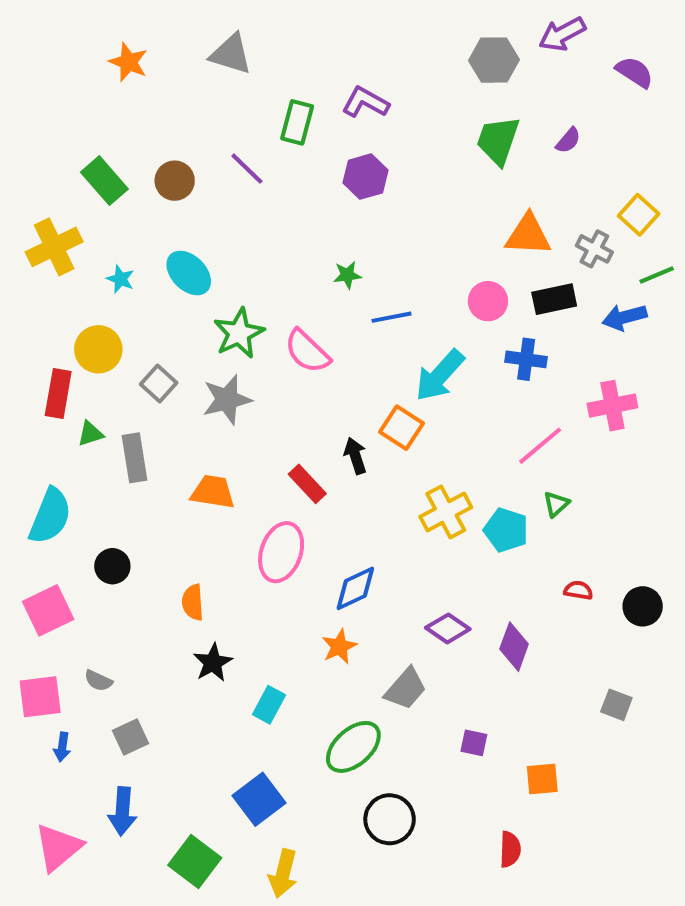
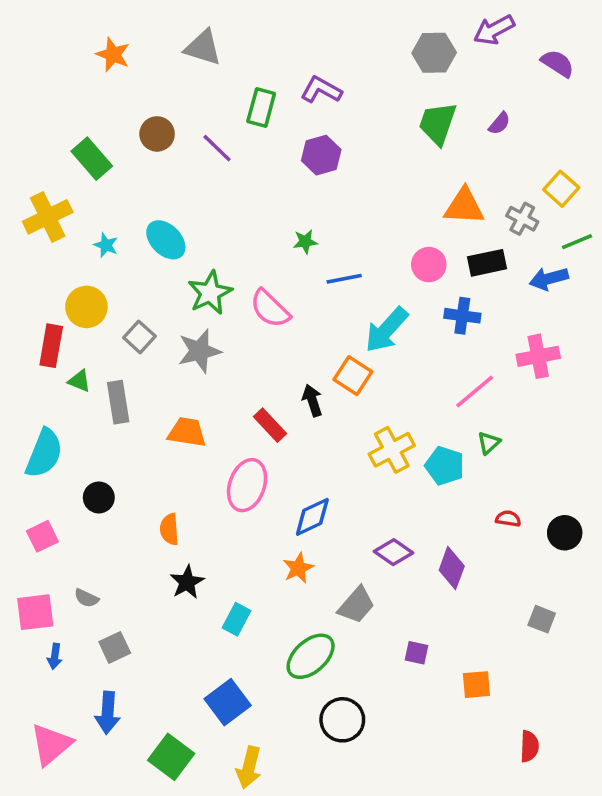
brown circle: (175, 181) -> (157, 134), moved
green triangle: (90, 434) -> (79, 381), turned 40
pink square: (48, 610) -> (42, 536), size x0.7
red semicircle: (510, 849) -> (529, 746), moved

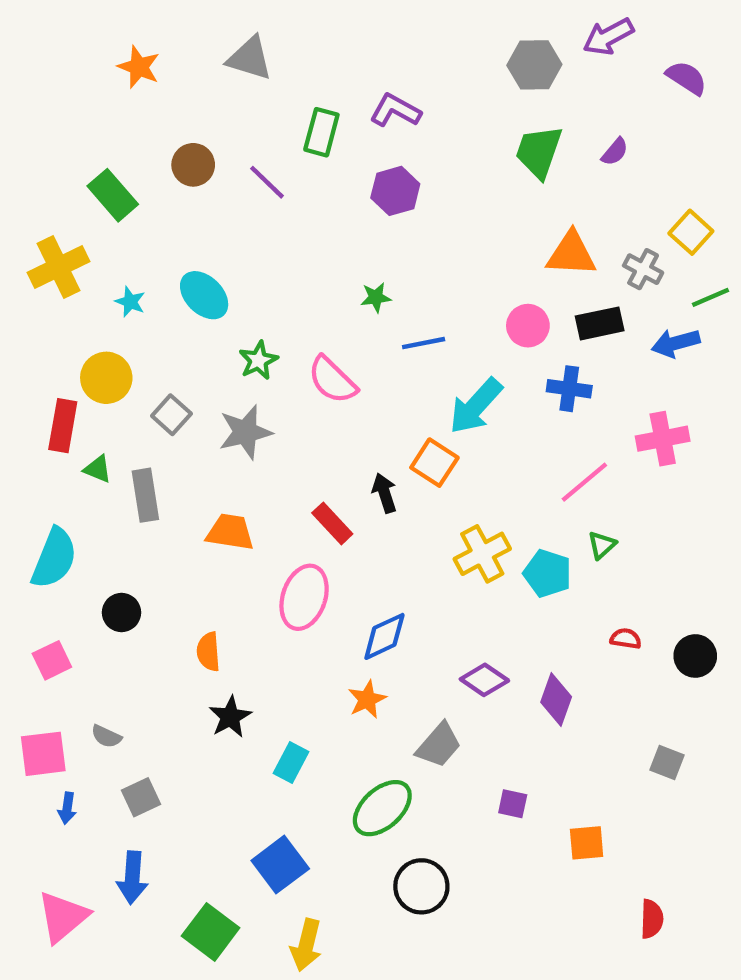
green star: (210, 293) -> (258, 360), size x0.7

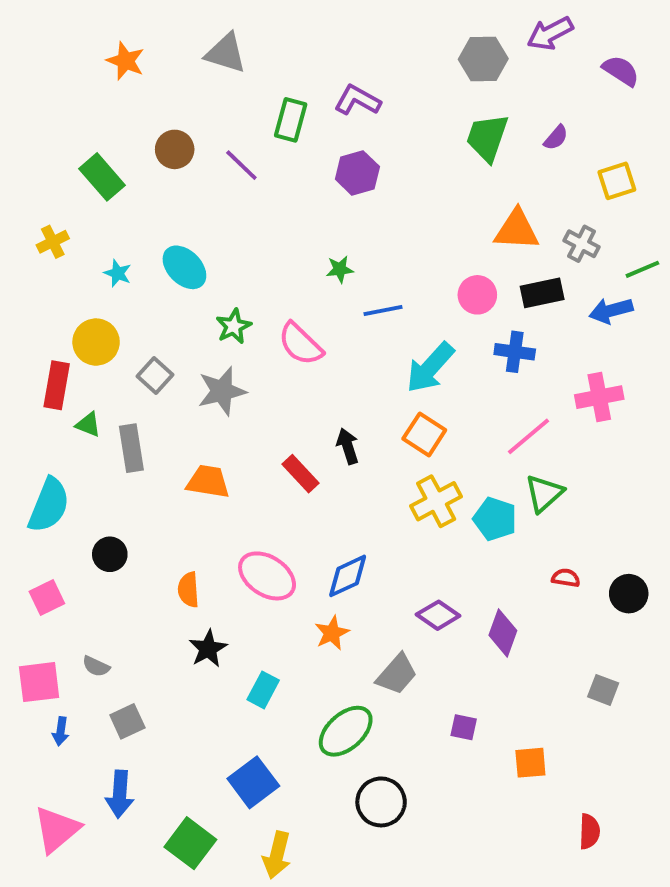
yellow square: (691, 232) -> (617, 181), moved, turned 30
yellow cross: (58, 267) -> (53, 242), size x0.6
orange square: (434, 463) -> (424, 434), moved
green triangle: (602, 545) -> (544, 493), size x1.5
pink ellipse: (304, 597) -> (267, 576), moved, turned -76

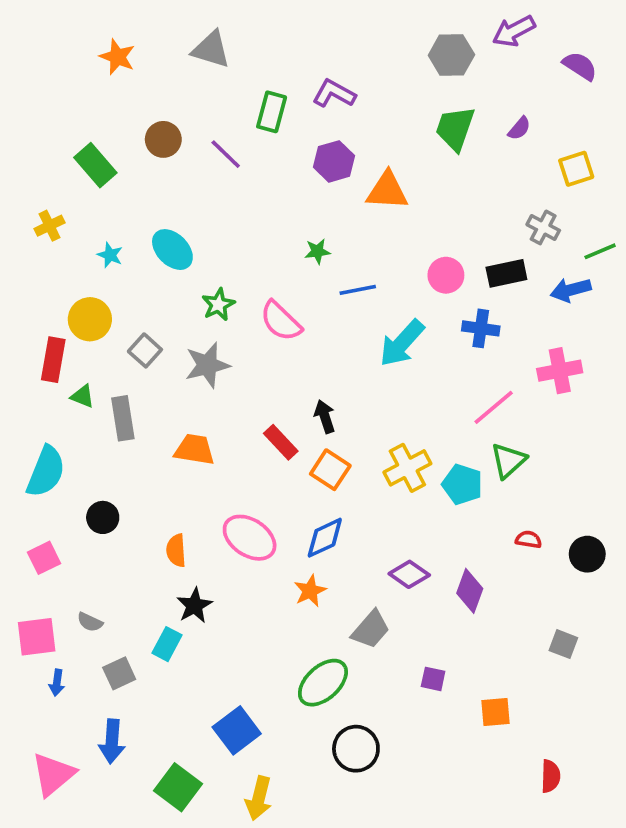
orange triangle: (517, 230) -> (387, 191), moved
orange square: (424, 434) -> (330, 470), moved
cyan rectangle: (263, 690) -> (167, 644), moved

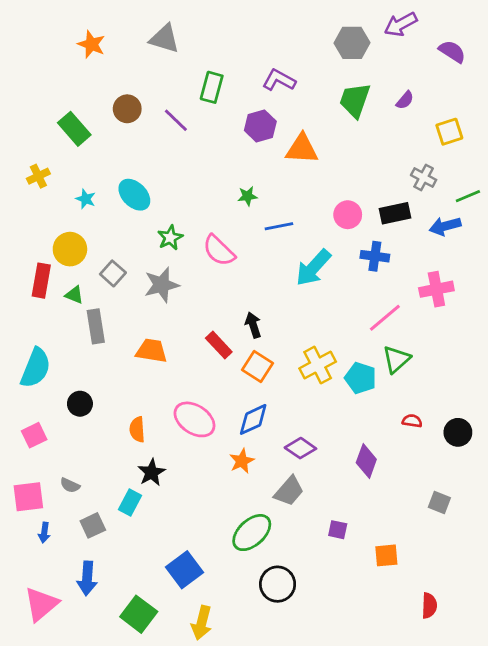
purple L-shape: (334, 94) -> (279, 80), moved
green triangle: (83, 396) -> (74, 295), moved
purple diamond: (409, 574) -> (300, 448), moved

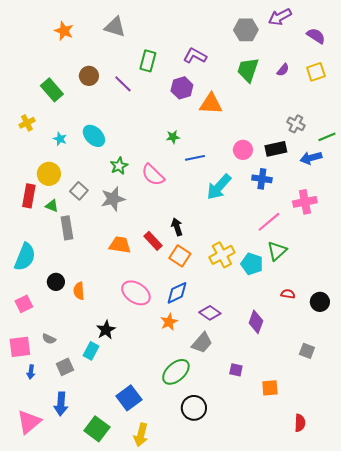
yellow square: (449, 132) -> (316, 72), moved
orange trapezoid: (152, 351) -> (120, 245), moved
orange semicircle: (137, 429) -> (79, 291), moved

